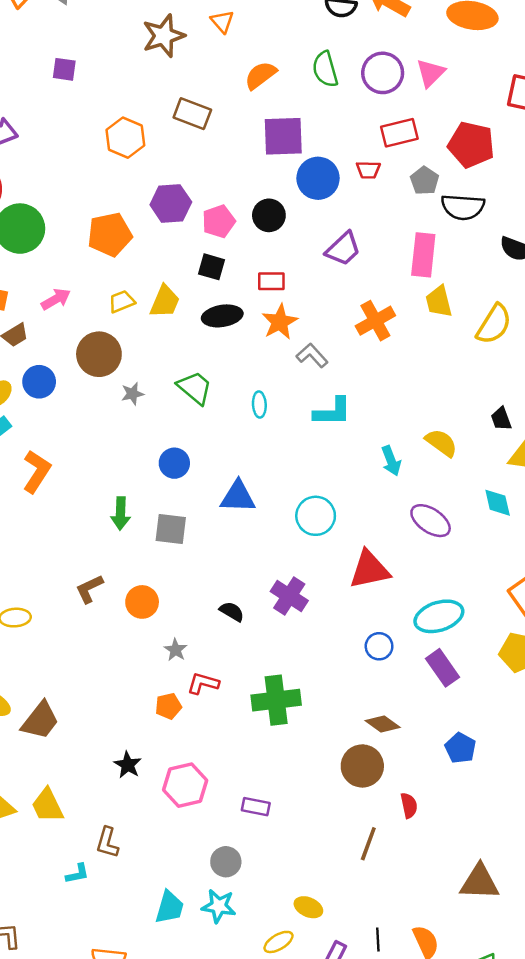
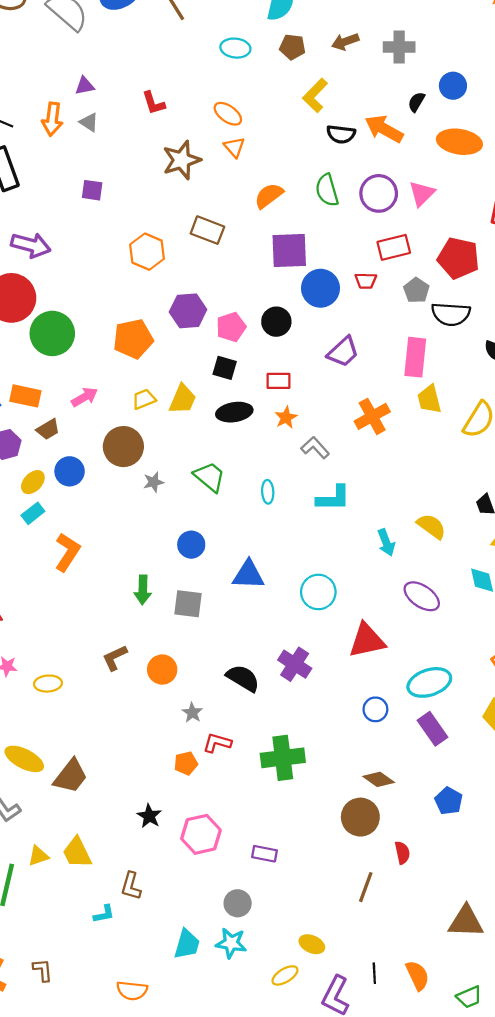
orange star: (280, 322) -> (286, 417), size x0.7
black semicircle: (232, 612) -> (243, 678), size x1.5

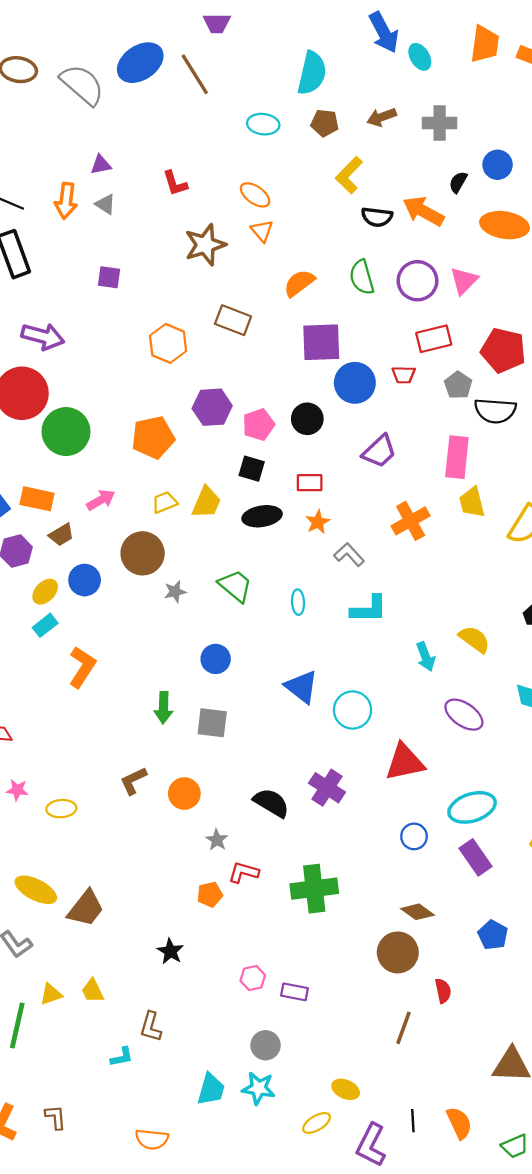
blue triangle: (248, 575) -> (301, 687), moved, turned 36
pink hexagon: (201, 834) -> (253, 978), moved, size x0.6
yellow trapezoid: (77, 853) -> (93, 991), size x0.7

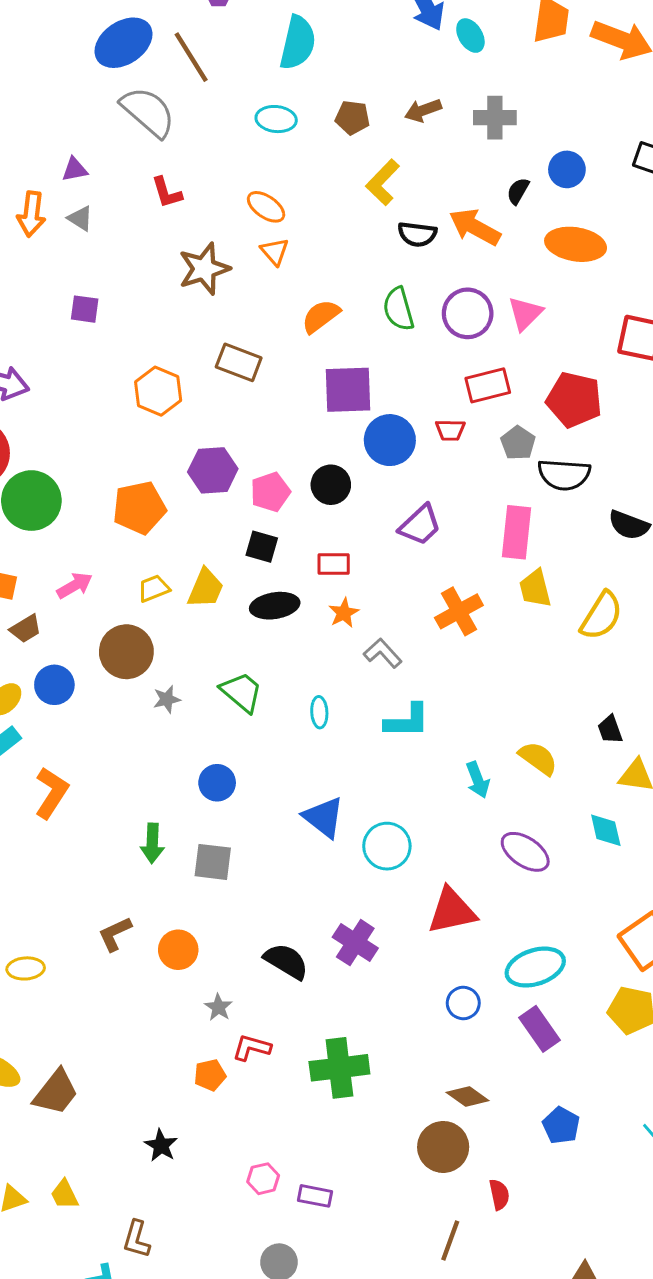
cyan semicircle: (312, 73) -> (298, 43), moved
gray semicircle: (82, 85) -> (148, 112), moved

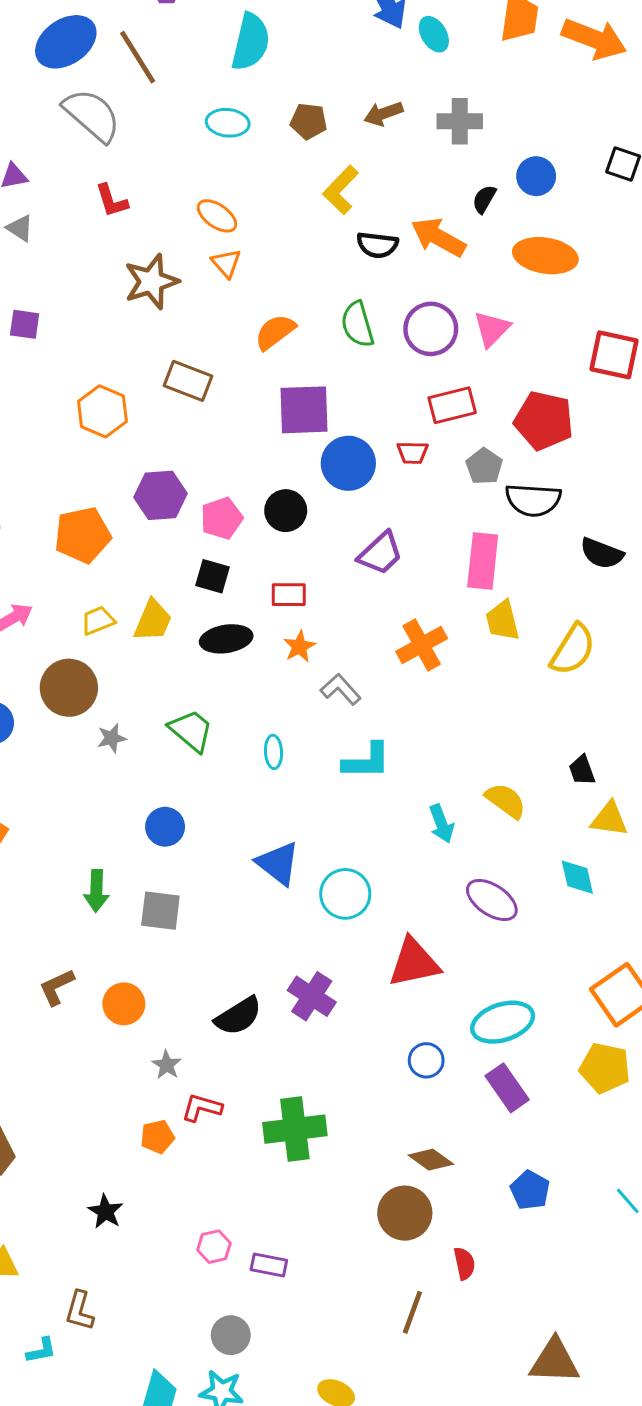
black semicircle: (286, 961) -> (238, 1016), turned 117

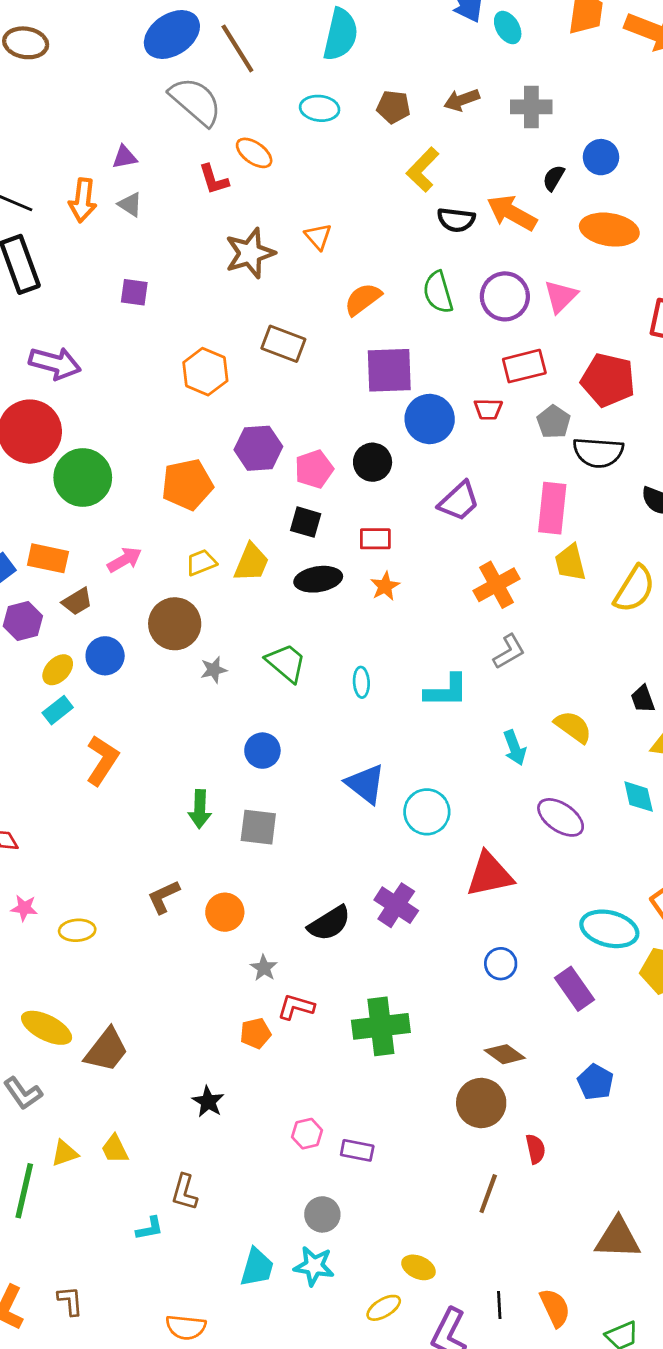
orange ellipse: (217, 216) -> (254, 153), moved
gray L-shape: (341, 689) -> (509, 652), moved, turned 102
cyan ellipse: (503, 1022) -> (609, 929), moved, turned 32

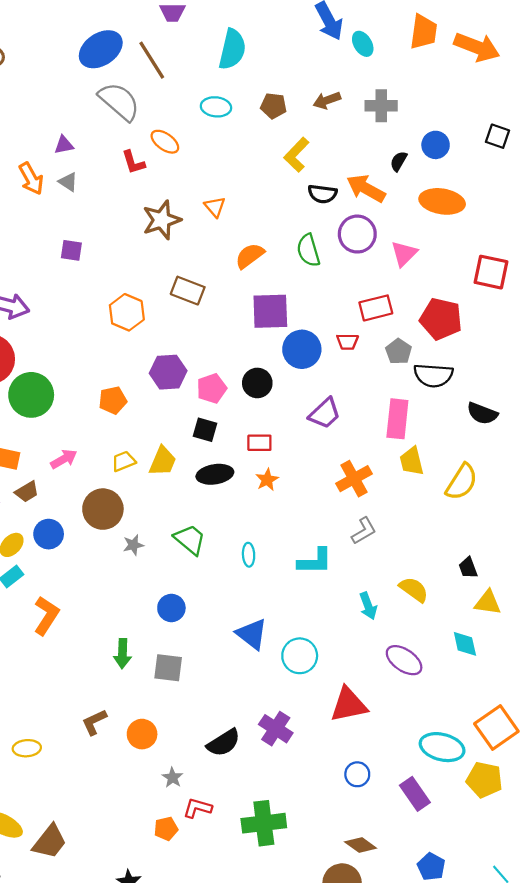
orange arrow: (83, 200) -> (31, 179), turned -36
purple circle: (505, 296) -> (357, 234), moved
orange pentagon: (187, 484) -> (113, 400), size x0.7

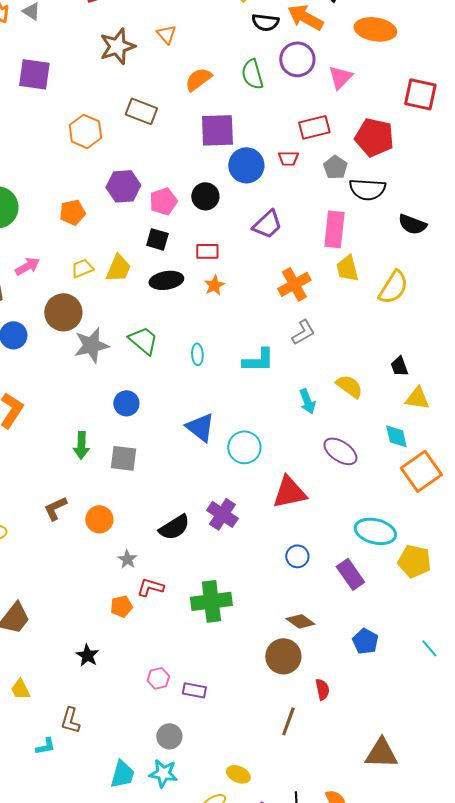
purple square: (71, 250) -> (34, 74), size x1.6
gray star: (133, 545) -> (91, 345), size x1.8
orange square: (496, 728) -> (421, 471), moved

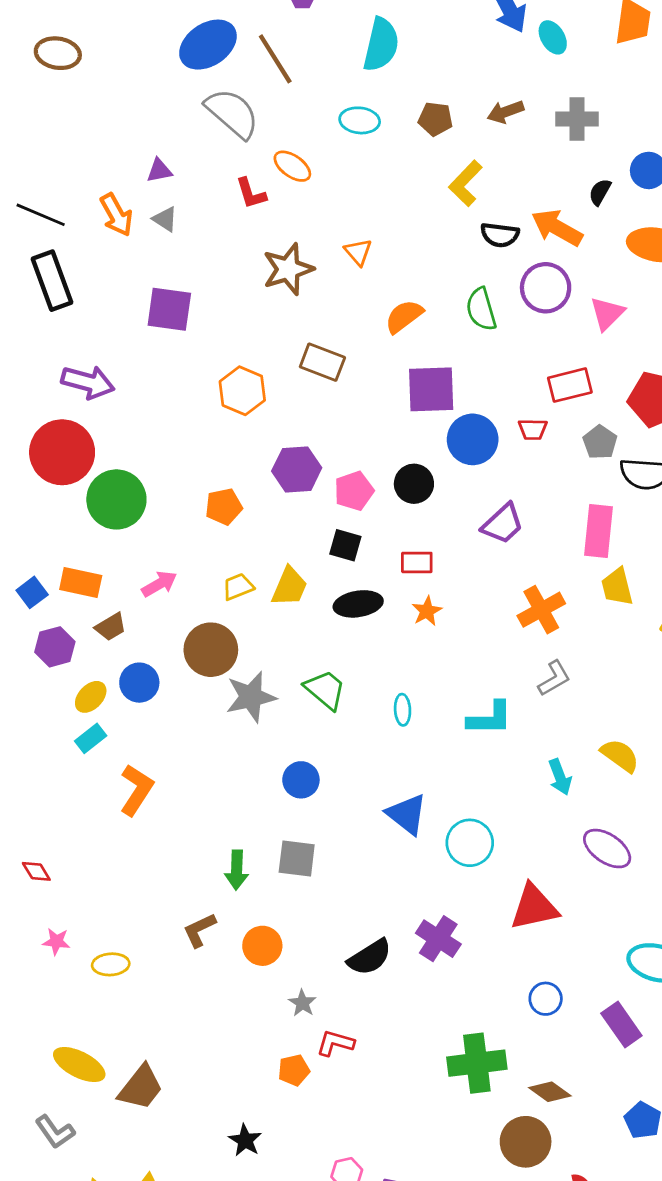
green arrow: (81, 445) -> (237, 870), moved
green cross: (211, 601) -> (477, 1063), moved

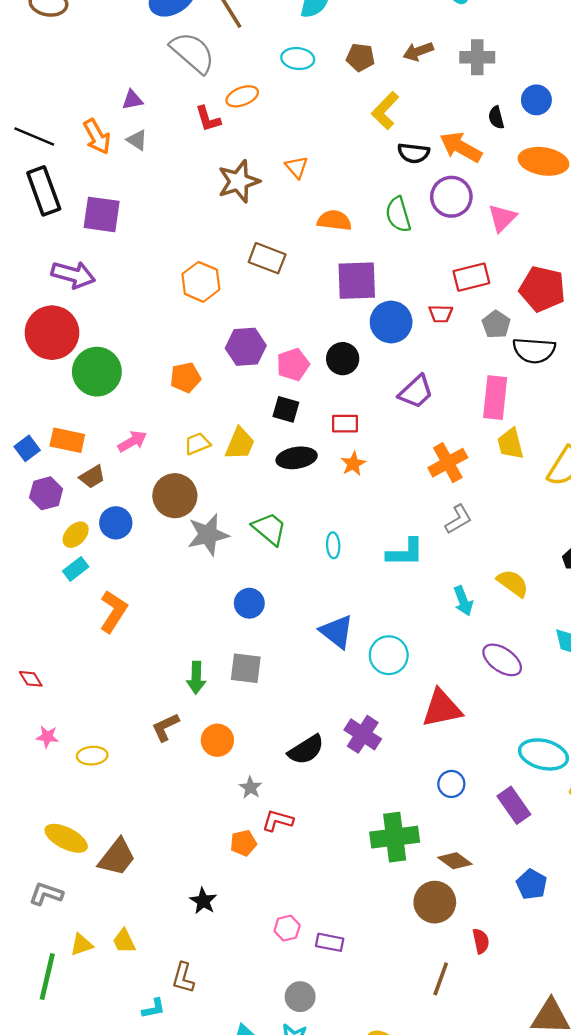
orange ellipse: (292, 166) -> (242, 96), turned -56
black semicircle: (600, 192) -> (496, 118), turned -45
purple square: (169, 309) -> (102, 214), moved
orange semicircle: (404, 316) -> (334, 220), turned 44
gray L-shape: (55, 1132) -> (46, 894), turned 144

